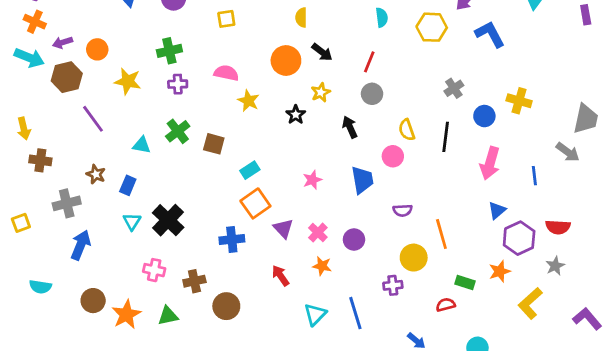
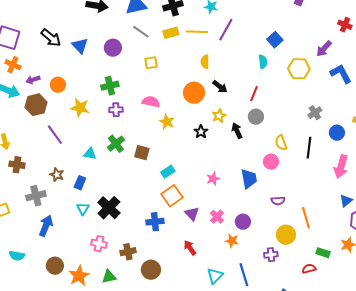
black arrow: (350, 127) -> (237, 131), moved
orange star: (322, 266) -> (232, 241), moved

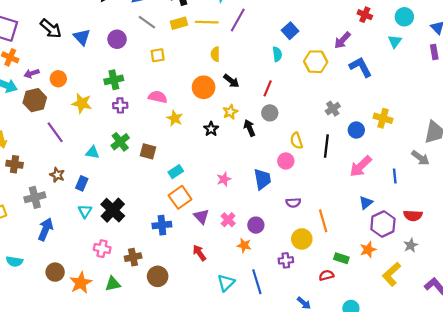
pink arrow: (341, 167) -> (361, 166), turned 30

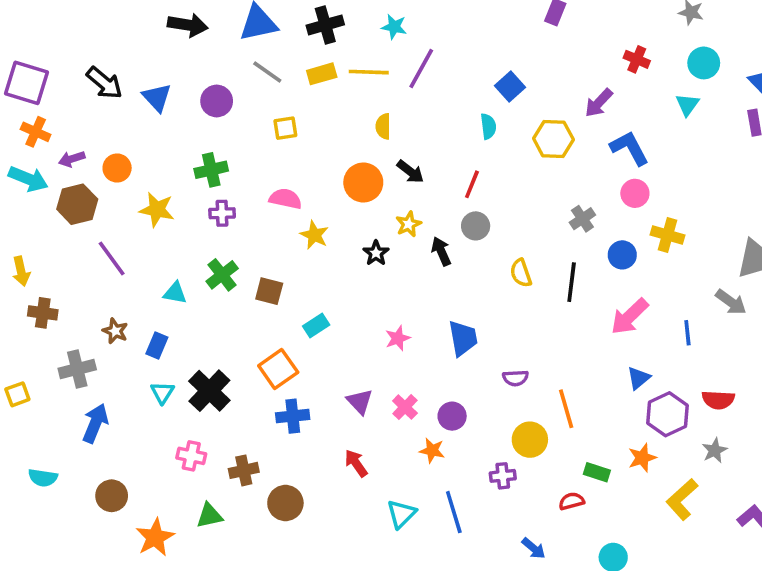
pink circle: (286, 161) -> (635, 193), moved
orange square: (180, 197) -> (278, 369), moved
orange star: (81, 283) -> (155, 537), moved

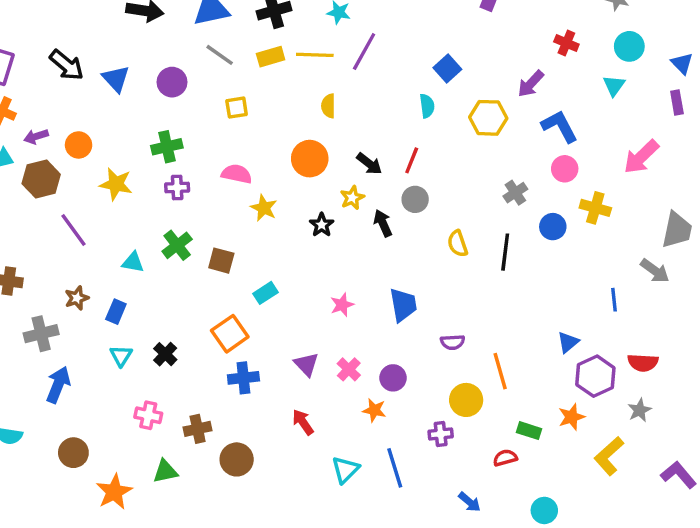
black arrow: (410, 172) -> (369, 164), moved
pink arrow: (629, 316) -> (641, 157), moved
brown star: (115, 331) -> (77, 298), turned 30
black cross: (209, 391) -> (165, 354), size x0.6

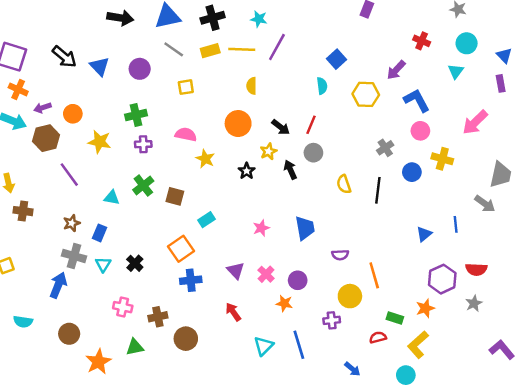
gray cross: (41, 334) -> (74, 256), moved, turned 30
blue triangle: (568, 342) -> (424, 234), moved
yellow L-shape: (609, 456) -> (418, 345), moved

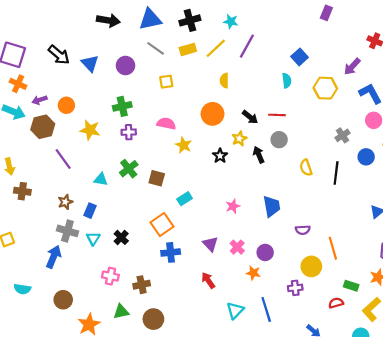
yellow line: (242, 49) -> (216, 48), turned -45
red line: (311, 125) -> (277, 115), turned 70
brown circle: (186, 339) -> (153, 319), moved

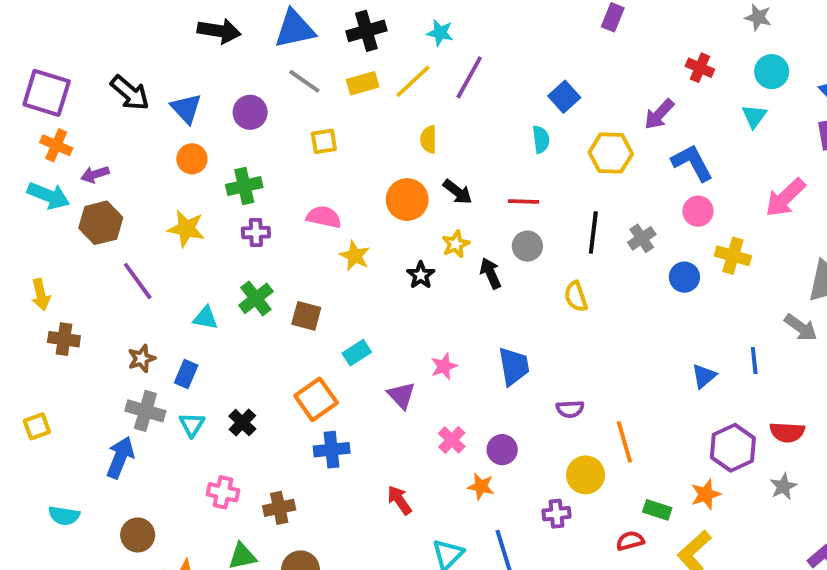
orange circle: (66, 105) -> (192, 159), moved
black arrow: (250, 117) -> (458, 192), moved
black line: (336, 173) -> (593, 233), moved
purple triangle: (210, 244) -> (401, 395), moved

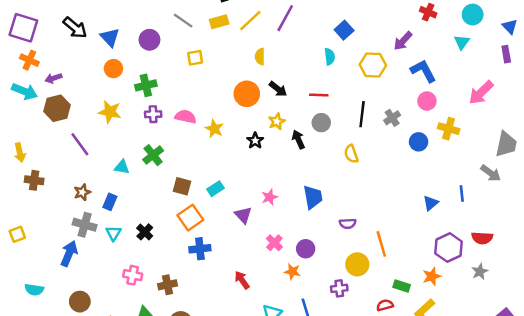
pink semicircle: (324, 217) -> (186, 117), moved
brown square: (306, 316) -> (182, 186), moved

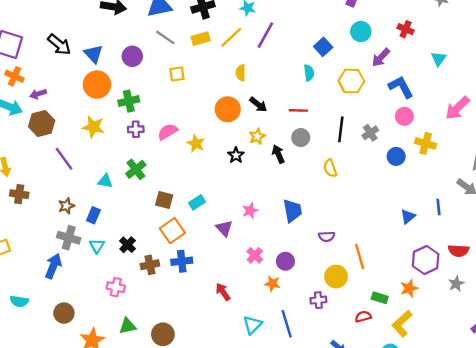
cyan circle: (473, 15) -> (361, 32), moved
orange circle: (113, 69) -> (97, 85), size x1.5
pink semicircle: (186, 117) -> (168, 132), turned -42
brown cross: (167, 285) -> (150, 265), moved

